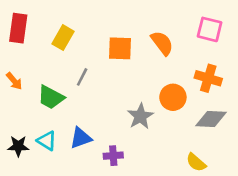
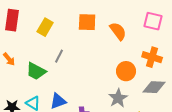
orange square: (120, 48) -> (87, 22), moved
gray star: (140, 116) -> (118, 98), moved

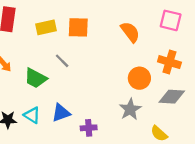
orange square: (87, 22) -> (78, 27), moved
yellow rectangle: (45, 27) -> (46, 27), turned 48
gray line: (59, 56) -> (62, 61), turned -72

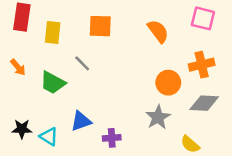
yellow rectangle: (46, 27) -> (53, 33), moved, turned -72
orange cross: (169, 62) -> (202, 65), turned -30
cyan triangle: (32, 115) -> (49, 137), moved

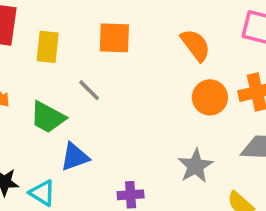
orange circle: (168, 83) -> (210, 97), moved
blue triangle: (81, 121) -> (75, 157), moved

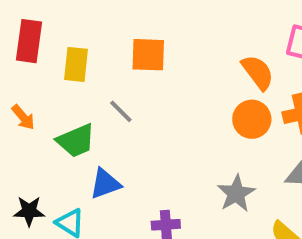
orange semicircle: (195, 45) -> (258, 72), moved
green trapezoid: (48, 117) -> (76, 141), turned -51

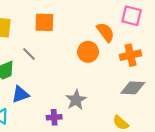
orange circle: (252, 119) -> (88, 52), moved
gray star: (236, 193) -> (76, 100), moved

